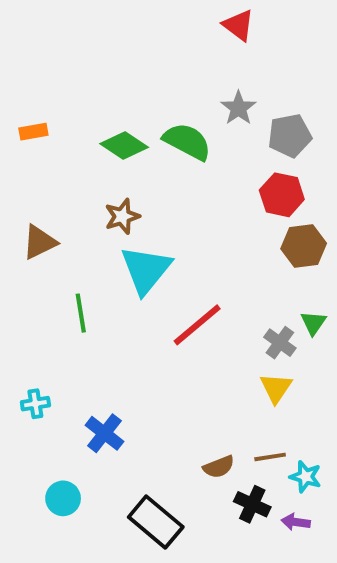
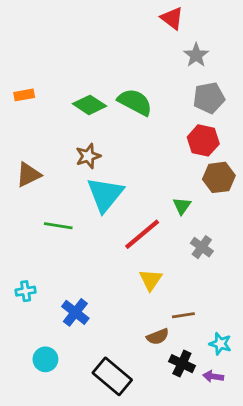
gray star: (238, 108) -> (196, 55), moved
green line: (81, 313) -> (58, 226), turned -72
green triangle: (313, 323) -> (182, 206), moved
yellow triangle: (276, 388) -> (151, 280), moved
brown line: (270, 457) -> (183, 315), moved

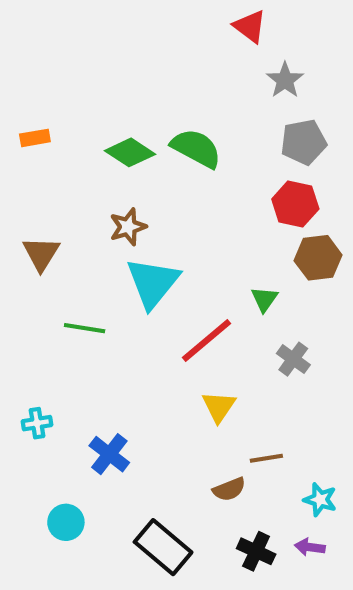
brown triangle: (28, 175) -> (41, 254), turned -32
black cross: (182, 364) -> (256, 551), moved

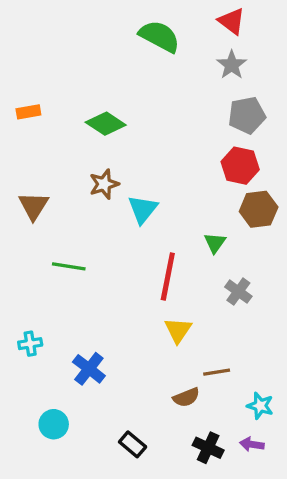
red triangle: (250, 26) -> (232, 21), moved
green semicircle: (196, 148) -> (159, 36), moved
cyan triangle: (153, 283) -> (143, 209), moved, size x0.7
red line: (206, 340) -> (168, 276), turned -39
black rectangle: (163, 547) -> (133, 444), size x0.6

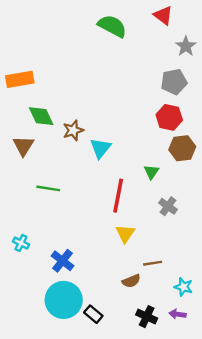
gray star: (232, 65) -> (186, 46), moved
orange rectangle: (28, 112) -> (20, 79), size x1.6
green diamond: (106, 124) -> (41, 116), moved, turned 32
cyan cross: (30, 344) -> (21, 243), turned 35
cyan circle: (54, 424) -> (64, 300), moved, size x1.8

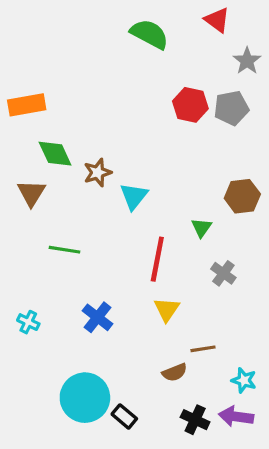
red hexagon: (169, 117) -> (190, 105), moved
blue cross: (62, 261) -> (98, 317), moved
purple arrow: (177, 314) -> (236, 416), size x1.5

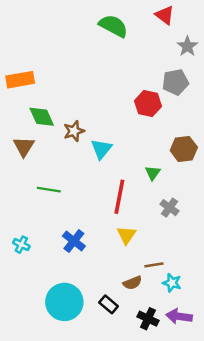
red hexagon: (190, 105) -> (148, 104), moved
cyan star: (244, 380) -> (172, 283), moved
black rectangle: (124, 416) -> (109, 304), moved

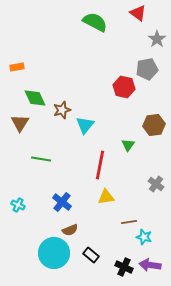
orange rectangle: (20, 80) -> (17, 67), size x0.6
gray cross: (170, 208) -> (156, 184), moved
yellow triangle: (126, 235) -> (106, 197), turned 48
brown semicircle: (132, 283) -> (70, 230), moved

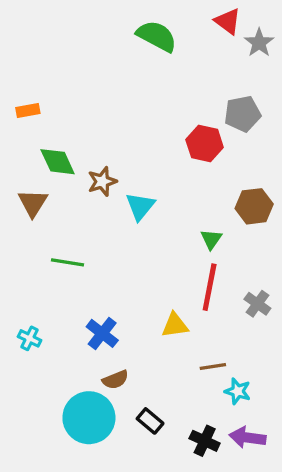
gray star: (157, 39) -> (259, 43), moved
red line: (100, 165) -> (210, 287), moved

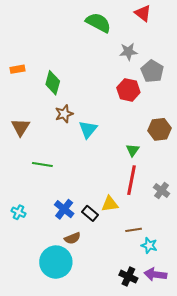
gray star: (259, 43) -> (128, 52), moved, turned 30
gray pentagon: (243, 114) -> (152, 71), turned -30
green diamond: (58, 162) -> (53, 83), moved, turned 40
black rectangle: (150, 421) -> (90, 213), moved

